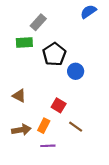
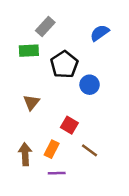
blue semicircle: (88, 12) -> (100, 33), moved
brown triangle: (19, 96) -> (31, 102), moved, turned 40
brown arrow: (21, 130) -> (25, 154), turned -84

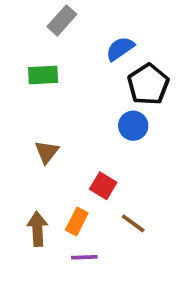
gray rectangle: (45, 27) -> (62, 20), moved
blue semicircle: (100, 33) -> (120, 49), moved
black pentagon: (64, 64) -> (148, 84), moved

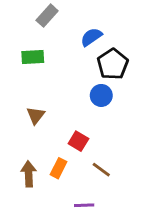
purple line: (84, 257) -> (84, 205), moved

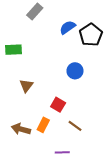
green rectangle: (33, 57) -> (14, 50), moved
black pentagon: (113, 64) -> (91, 35), moved
brown arrow: (29, 174) -> (21, 129), turned -72

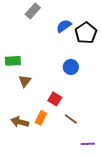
green rectangle: (14, 50) -> (13, 61), moved
purple line: (62, 152) -> (88, 144), moved

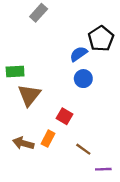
blue semicircle: (64, 26) -> (79, 54), moved
brown triangle: (25, 81) -> (29, 95), size x1.5
brown line: (71, 119) -> (83, 149), moved

